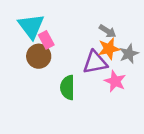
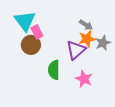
purple triangle: (95, 62) -> (76, 50), turned -30
pink star: (115, 81) -> (84, 79), moved

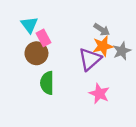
cyan triangle: (25, 21) -> (29, 25), size x0.7
green semicircle: (54, 70) -> (47, 83), moved

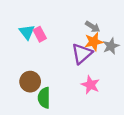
cyan triangle: (29, 25) -> (27, 32), moved
brown circle: (36, 53) -> (30, 82), moved
green semicircle: (47, 83) -> (44, 98), moved

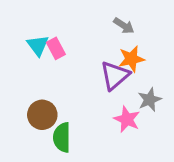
gray arrow: (93, 27) -> (124, 26), moved
gray star: (111, 46) -> (150, 100), moved

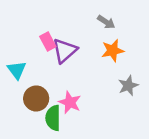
cyan triangle: (38, 45) -> (17, 70), moved
purple triangle: (115, 76) -> (65, 51), moved
pink star: (127, 119) -> (70, 102), moved

